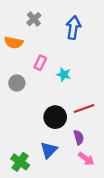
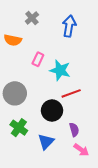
cyan star: (64, 74) -> (60, 70), size x1.5
gray circle: (17, 83) -> (15, 93), moved, size x1.5
red line: (84, 109) -> (71, 93), moved
green cross: (20, 162) -> (19, 128), moved

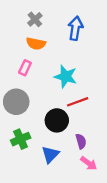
orange semicircle: (13, 40) -> (36, 44), moved
pink rectangle: (38, 59) -> (25, 68), moved
green cross: (19, 128) -> (21, 139), turned 30

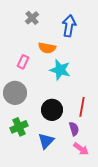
orange semicircle: (36, 44) -> (47, 48), moved
red line: (78, 102) -> (82, 107), moved, turned -60

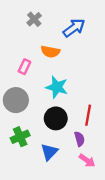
blue arrow: (69, 26) -> (74, 28), turned 45
cyan star: (60, 70) -> (57, 87), moved

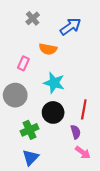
green cross: (20, 137) -> (30, 130), moved
blue triangle: (49, 152) -> (31, 158), moved

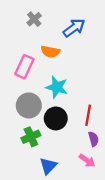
pink rectangle: (23, 63) -> (24, 67), size x1.5
gray circle: (15, 95) -> (29, 105), moved
purple semicircle: (76, 132) -> (94, 139), moved
blue triangle: (31, 158) -> (48, 166), moved

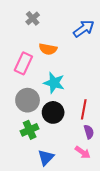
blue arrow: (74, 28) -> (84, 29), moved

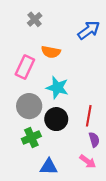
blue triangle: (46, 157) -> (49, 167), turned 48

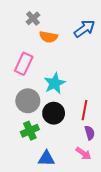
orange semicircle: (51, 52) -> (48, 37), moved
cyan star: (57, 88) -> (55, 83), turned 30

